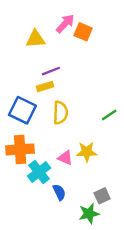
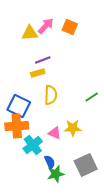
pink arrow: (65, 24) -> (46, 26), moved
blue square: (22, 110) -> (19, 106), moved
gray square: (102, 196) -> (86, 165), size x1.6
green star: (89, 214) -> (56, 174), moved

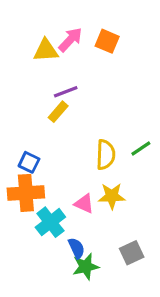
yellow rectangle: (38, 73) -> (58, 112), turned -32
yellow semicircle: (51, 95) -> (106, 155), moved
blue square: (19, 106) -> (29, 162), size x0.6
gray square: (86, 165) -> (132, 253), size x0.7

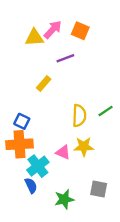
purple line: (66, 92) -> (65, 58), moved
blue semicircle: (76, 248) -> (31, 186), moved
gray square: (132, 253) -> (99, 189), turned 36

